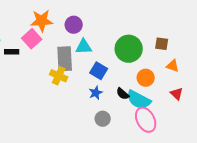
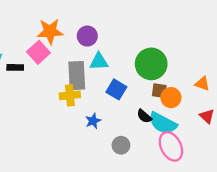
brown square: (162, 44) -> (159, 91), moved
yellow cross: (59, 76) -> (70, 95), turned -30
blue star: (96, 93) -> (93, 121), moved

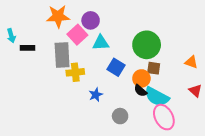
pink square: (38, 52) -> (77, 35), moved
gray rectangle: (77, 76) -> (62, 55), moved
orange circle: (171, 98) -> (141, 78), moved

